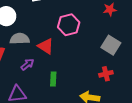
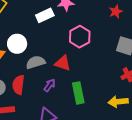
green rectangle: (53, 79) -> (78, 93), size x1.5

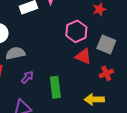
pink hexagon: (80, 37) -> (76, 31), moved
red triangle: (63, 63) -> (83, 56), moved

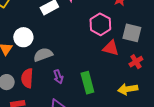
purple arrow: (27, 77) -> (58, 77), turned 128

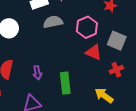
gray semicircle: (43, 55) -> (53, 22), moved
yellow arrow: (128, 89) -> (104, 96), turned 36

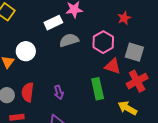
red cross: (116, 70) -> (137, 81), size x1.5
green rectangle: (65, 83) -> (98, 89), moved

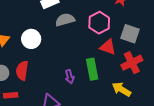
white circle: (26, 51) -> (31, 39), moved
purple arrow: (59, 92) -> (70, 77), moved

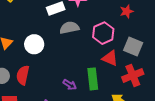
purple arrow: (70, 77) -> (70, 85), turned -48

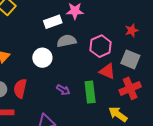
red star: (127, 11) -> (132, 30), moved
white circle: (34, 44) -> (42, 58), moved
purple arrow: (70, 85) -> (63, 90), moved

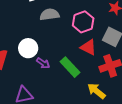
white circle: (42, 58) -> (28, 48), moved
green rectangle: (90, 92) -> (70, 67), turned -40

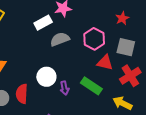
purple arrow: (43, 63) -> (64, 88), turned 56

